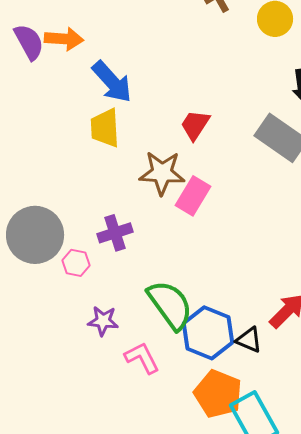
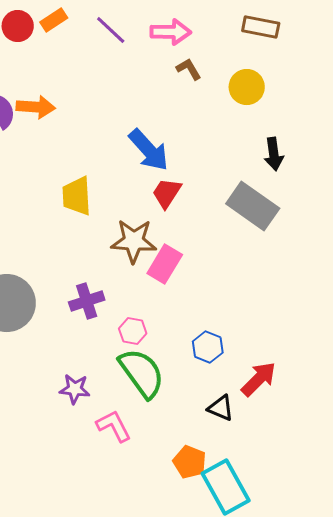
blue arrow: (112, 82) -> (149, 150), moved
pink hexagon: (76, 263) -> (133, 331), moved
blue hexagon: (208, 333) -> (208, 347), moved, size x0.6
orange pentagon: (218, 394) -> (190, 462), size x0.7

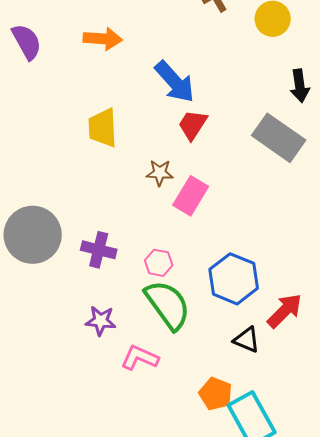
orange arrow: (36, 107) -> (103, 39), moved
brown star: (134, 241) -> (160, 173), size x0.6
purple cross: (87, 301) -> (99, 250), moved, turned 32
blue hexagon: (208, 347) -> (234, 279), size x1.6
pink L-shape: (114, 426) -> (140, 358), turned -39

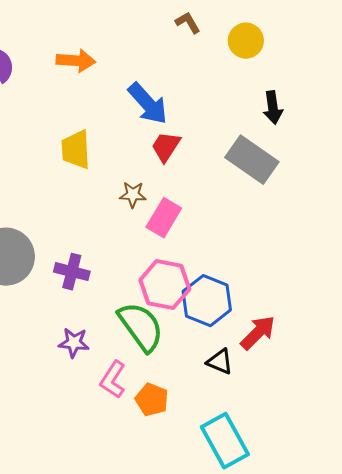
pink hexagon: (159, 263) -> (165, 285), moved, size x1.8
pink L-shape: (140, 358) -> (113, 380), turned -81
orange pentagon: (216, 394) -> (152, 400), moved

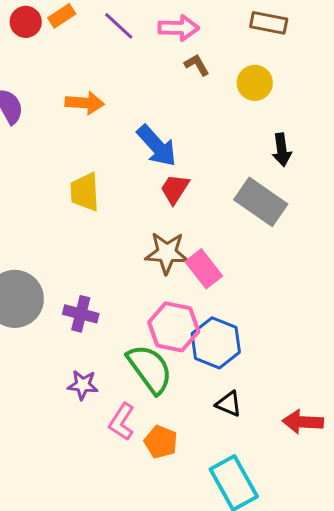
brown star: (133, 195) -> (167, 253), moved, size x1.6
pink rectangle: (164, 218) -> (204, 269), moved, turned -69
red arrow: (258, 333) -> (303, 422), moved, turned -132

